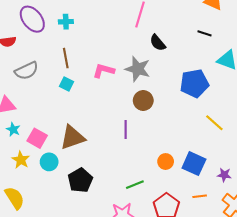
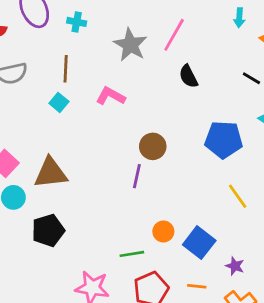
gray star: (138, 69) -> (130, 45), moved
purple line: (126, 130) -> (137, 176), moved
green line: (135, 185) -> (132, 254), moved

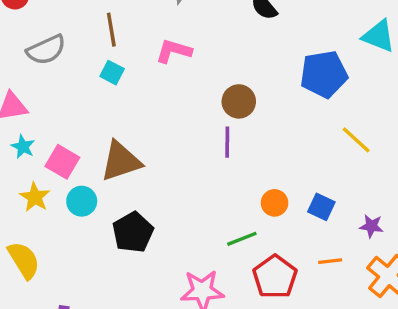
blue square: (199, 243) -> (321, 207), size x0.7

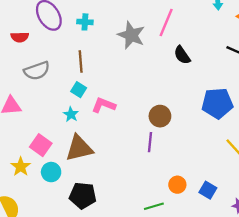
pink L-shape: (174, 51) -> (104, 105), moved
cyan star: (23, 147) -> (71, 114), moved
black pentagon: (133, 232) -> (83, 195), turned 30

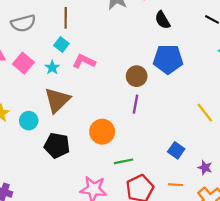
blue pentagon: (217, 103) -> (168, 59), moved
purple line: (150, 142) -> (136, 104), moved
pink square: (41, 145) -> (23, 63), moved
brown triangle: (79, 148) -> (57, 100), turned -36
orange circle: (177, 185) -> (102, 132), moved, size x1.5

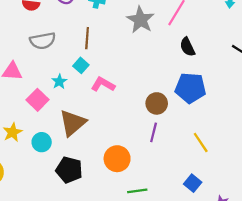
pink square: (23, 63) -> (38, 100), moved
cyan star: (52, 67) -> (59, 82), moved
yellow line: (205, 113) -> (201, 143), moved

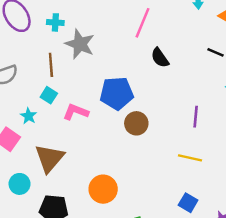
gray star: (140, 20) -> (80, 44), moved
blue pentagon: (190, 88) -> (117, 93), moved
purple line: (154, 132) -> (196, 117), moved
yellow line: (201, 143) -> (190, 158), turned -35

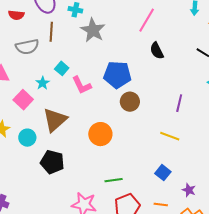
brown line: (51, 65) -> (51, 32), moved
pink L-shape: (76, 112) -> (82, 85), turned -145
orange circle: (103, 189) -> (100, 134), moved

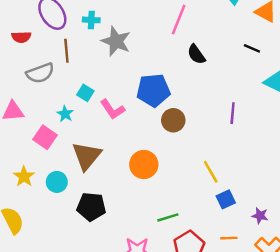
yellow line: (170, 136) -> (211, 172), moved, turned 48
blue square: (163, 173) -> (226, 199), turned 35

